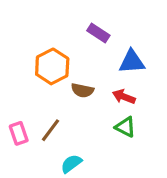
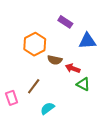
red arrow: (124, 97) -> (73, 68), moved
pink rectangle: (19, 133) -> (12, 98), moved

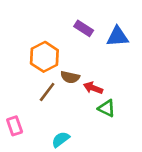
blue triangle: (87, 41) -> (117, 37), moved
brown line: (34, 86) -> (47, 92), moved

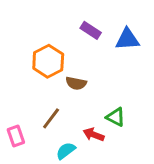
red arrow: (93, 88) -> (94, 135), moved
brown line: (47, 92) -> (51, 118), moved

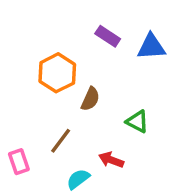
brown semicircle: (76, 83) -> (90, 99), turned -78
green triangle: (116, 117) -> (137, 122), moved

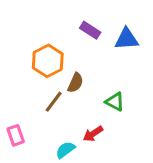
brown line: (61, 141) -> (54, 102), moved
red arrow: (111, 160) -> (93, 134), turned -54

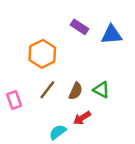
brown semicircle: (76, 83) -> (76, 91), moved
pink rectangle: (16, 135) -> (14, 100), moved

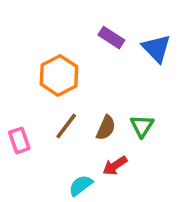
blue triangle: (112, 35) -> (156, 48), turned 50
green triangle: (101, 90) -> (142, 126), turned 36

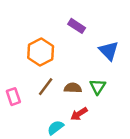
blue triangle: (156, 48) -> (109, 51), moved
brown semicircle: (106, 128) -> (73, 88), turned -112

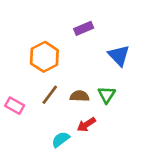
purple rectangle: (77, 26) -> (84, 28), turned -56
pink rectangle: (13, 97) -> (15, 106), turned -42

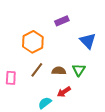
pink rectangle: (15, 106) -> (11, 78), turned 64

